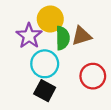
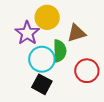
green semicircle: (63, 38) -> (60, 51), moved

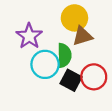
yellow circle: (47, 17) -> (74, 18), moved
black square: (42, 84) -> (71, 80), moved

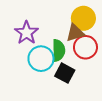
yellow circle: (74, 18) -> (83, 18), moved
red circle: (94, 77) -> (85, 47), moved

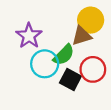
red circle: (85, 47) -> (93, 69), moved
green semicircle: (59, 50) -> (64, 55), turned 45

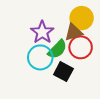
purple star: (29, 36) -> (42, 32), moved
red circle: (93, 69) -> (81, 47), moved

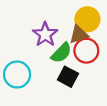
cyan circle: (40, 57) -> (17, 74), moved

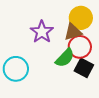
green semicircle: (61, 53) -> (65, 58), moved
black square: (68, 77) -> (84, 68), moved

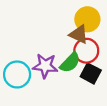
purple star: (42, 32) -> (45, 66), moved, turned -30
brown triangle: (73, 32) -> (79, 34), turned 42

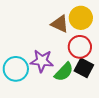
brown triangle: (79, 34) -> (60, 24), moved
green semicircle: (70, 63) -> (64, 72), moved

